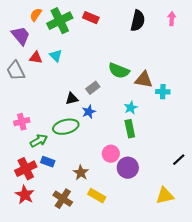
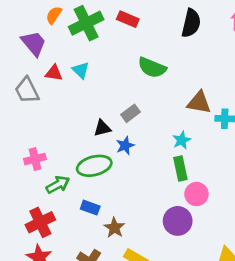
green semicircle: (119, 71) -> (152, 68), moved
pink circle: (111, 154) -> (196, 194), moved
blue rectangle: (48, 162) -> (90, 208), moved

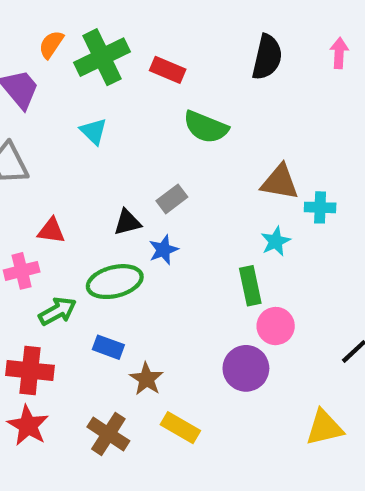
red rectangle: (128, 19) -> (168, 70), moved
red triangle: (54, 73) -> (51, 231), moved
cyan star: (182, 140) -> (276, 241), moved
red cross: (40, 222) -> (30, 370), turned 32

